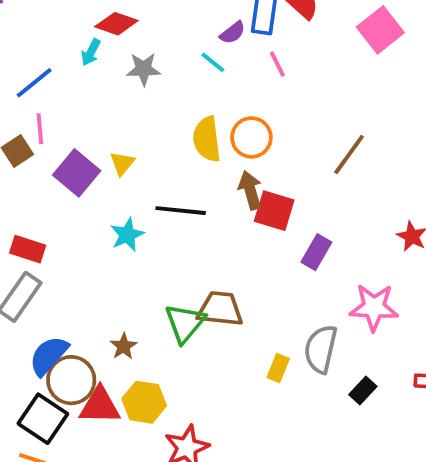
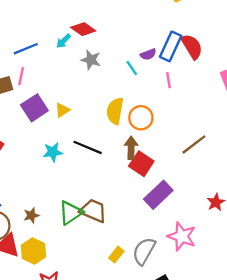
purple rectangle: (316, 252) -> (158, 195), size x1.4

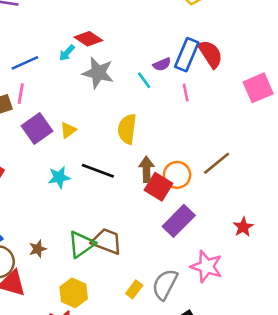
gray star: (91, 60) -> (98, 73), size x1.4
orange circle: (141, 118) -> (177, 175), moved
yellow hexagon: (33, 251) -> (74, 293), moved

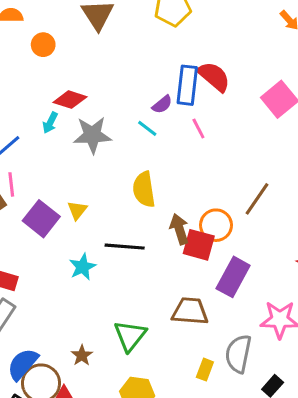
brown trapezoid: (107, 241) -> (190, 311), moved

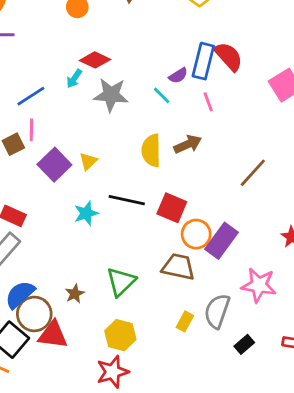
orange circle: (216, 225) -> (196, 234), moved
brown arrow: (179, 229) -> (188, 144), moved, turned 76
red square: (199, 245) -> (172, 208), moved

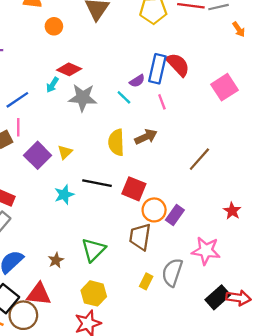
purple rectangle: (222, 241) -> (175, 215), size x0.7
brown trapezoid: (178, 267) -> (140, 237), turned -92
brown circle: (34, 314) -> (23, 315), moved
black rectangle: (244, 344) -> (218, 297), moved, size x1.5

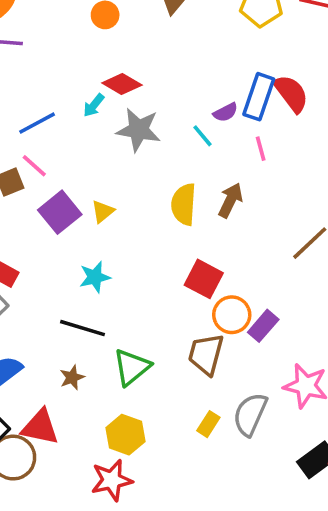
pink line: (18, 127) -> (34, 166), turned -54
brown arrow: (146, 137) -> (230, 200), turned -45
black line: (97, 183) -> (82, 328), moved

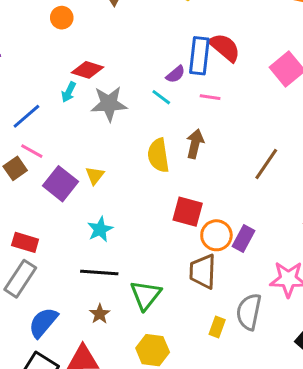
pink line: (261, 149) -> (210, 97), turned -54

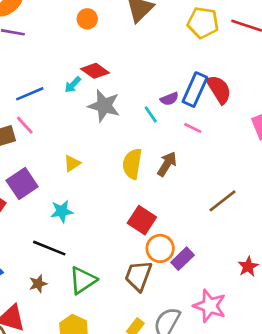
purple square: (60, 184) -> (22, 184), moved

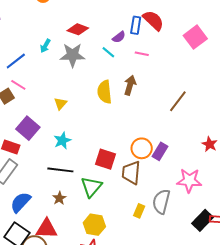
red diamond: (95, 71) -> (78, 29), moved
blue rectangle: (195, 90) -> (136, 25), size x0.7
red square: (142, 220) -> (106, 159), moved

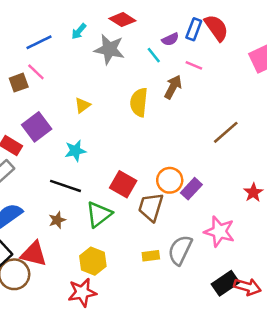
brown arrow: (130, 85) -> (173, 87), moved
yellow rectangle: (139, 211) -> (151, 256), turned 48

